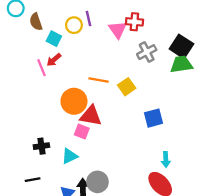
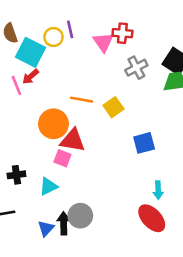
cyan square: (54, 39) -> (31, 52), size x1.6

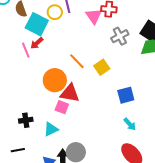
orange line: (82, 100) -> (77, 61), turned 36
cyan arrow: (158, 190) -> (130, 124), moved, turned -40

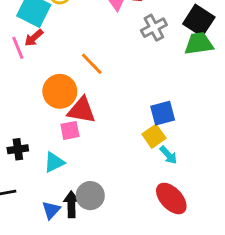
yellow square: (102, 67) -> (154, 136), moved
pink square: (62, 107) -> (70, 130), turned -32

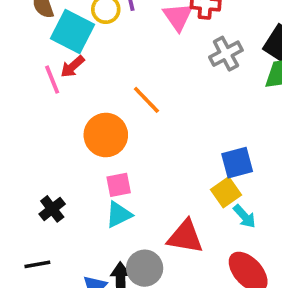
red triangle: (82, 110) -> (185, 237), moved
black cross: (18, 149) -> (52, 209), turned -30
cyan triangle: (54, 162) -> (119, 214), moved

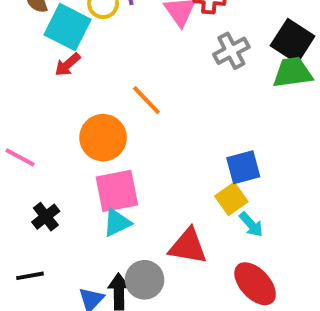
pink line: (52, 80) -> (20, 157), moved, turned -40
pink square: (119, 185) -> (117, 191), size x1.6

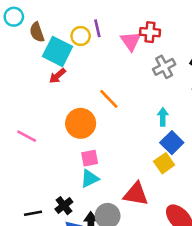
blue square: (243, 167) -> (172, 143), turned -30
pink square: (117, 191) -> (90, 158), size x0.6
black cross: (46, 217) -> (64, 206), moved
cyan arrow: (251, 225) -> (163, 117), moved, turned -138

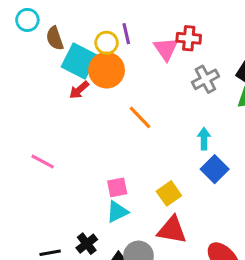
orange circle: (81, 123) -> (107, 70), moved
yellow square: (164, 163) -> (169, 193), moved

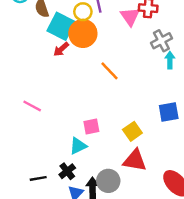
cyan arrow: (204, 139) -> (170, 60), moved
blue square: (215, 169) -> (169, 112), turned 35
cyan triangle: (117, 212) -> (78, 146), moved

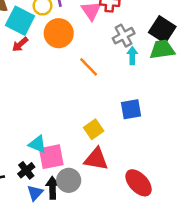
orange circle: (83, 33) -> (59, 33), moved
orange line: (109, 71) -> (89, 67), moved
pink square: (91, 126) -> (51, 157), moved, size x1.5
cyan triangle: (78, 146) -> (37, 144), turned 48

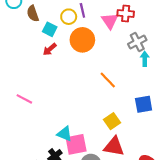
cyan square: (20, 21) -> (50, 29), size x0.6
orange line: (89, 67) -> (108, 80), moved

